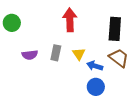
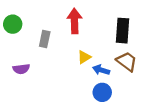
gray rectangle: (56, 53) -> (45, 39), moved
yellow triangle: (79, 54) -> (84, 57), turned 32
purple semicircle: (30, 55) -> (21, 69), moved

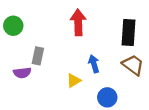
gray rectangle: (45, 39) -> (38, 56), moved
yellow triangle: (84, 57) -> (74, 81), moved
blue arrow: (101, 70) -> (94, 64), moved, turned 56

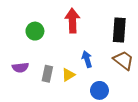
green circle: (13, 26) -> (35, 31), moved
gray rectangle: (38, 56) -> (47, 74), moved

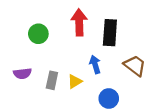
black rectangle: (119, 30) -> (110, 33), moved

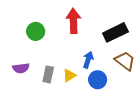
black rectangle: (110, 33) -> (115, 32), moved, turned 60
blue arrow: (95, 64) -> (88, 60), turned 35
blue circle: (109, 98) -> (98, 80), moved

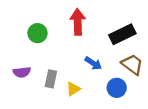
blue arrow: (88, 60) -> (93, 63), turned 105
yellow triangle: (69, 76) -> (73, 89), moved
blue circle: (98, 80) -> (117, 88), moved

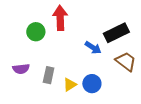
red arrow: (78, 22) -> (60, 18), moved
blue arrow: (93, 63) -> (93, 48), moved
blue circle: (117, 88) -> (92, 84), moved

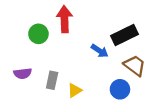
blue circle: (92, 84) -> (120, 89), moved

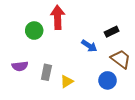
black rectangle: (124, 35) -> (112, 32), size x0.6

